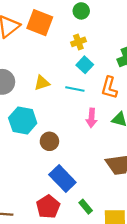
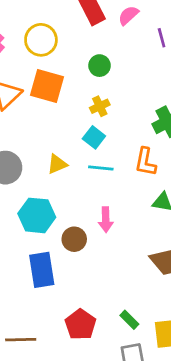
cyan square: (85, 65) -> (94, 137), moved
pink arrow: (92, 118) -> (106, 220), moved
blue rectangle: (62, 179) -> (42, 270), moved, turned 40

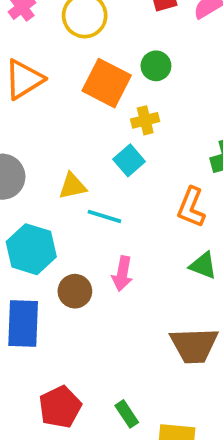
orange square: (47, 86) -> (107, 83), moved
cyan line: (101, 168) -> (104, 216), moved

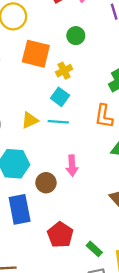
green circle: (156, 66) -> (76, 36), moved
cyan line: (104, 216) -> (58, 122), moved
red pentagon: (60, 407) -> (60, 235), moved

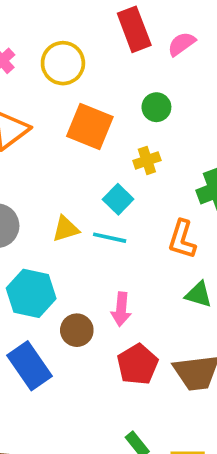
yellow cross: (64, 71) -> (147, 160), moved
blue rectangle: (20, 209) -> (30, 366), turned -32
red pentagon: (60, 235) -> (138, 364), moved

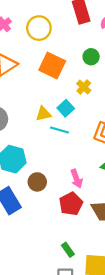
yellow cross: (147, 160) -> (84, 87), turned -32
yellow triangle: (66, 229) -> (43, 114), moved
pink arrow: (121, 309) -> (77, 179), moved, turned -30

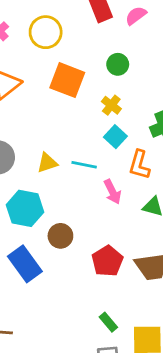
cyan square: (66, 108) -> (115, 137), moved
yellow triangle: (43, 114) -> (47, 163), moved
pink arrow: (77, 179) -> (112, 192), moved

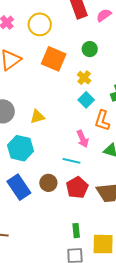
cyan line: (84, 165) -> (71, 161), moved
brown circle: (60, 236) -> (48, 183), moved
green rectangle: (108, 322) -> (76, 231), turned 32

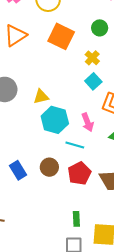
cyan hexagon: (20, 148) -> (55, 120), moved
blue rectangle: (19, 187) -> (18, 170), size x0.7

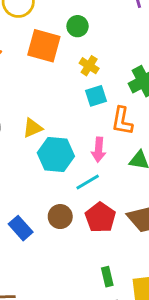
green circle: (100, 28) -> (78, 26), moved
cyan square: (93, 81) -> (96, 96), turned 35
pink arrow: (88, 122) -> (99, 150), turned 36
cyan line: (75, 145) -> (88, 182), turned -36

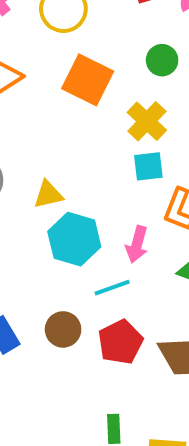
green circle: (78, 26) -> (162, 60), moved
yellow cross: (89, 66) -> (147, 121), size x1.4

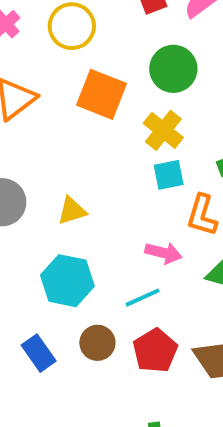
green circle: (162, 60) -> (173, 69), size x1.5
cyan hexagon: (74, 239) -> (67, 281), moved
pink arrow: (137, 244) -> (163, 253), turned -87

